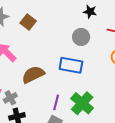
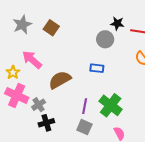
black star: (90, 12) -> (117, 23), moved
blue rectangle: (71, 65) -> (97, 68), size x0.6

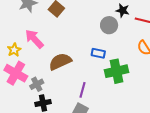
green cross: (111, 105) -> (117, 71), moved, turned 35

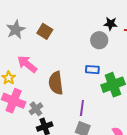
brown semicircle: (60, 62) -> (56, 83), turned -65

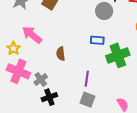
brown semicircle: (56, 83) -> (61, 54), size x0.6

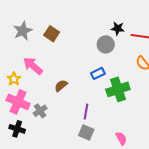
blue rectangle: (97, 40) -> (98, 73), turned -32
brown semicircle: (61, 54) -> (61, 86), turned 56
black cross: (49, 97) -> (17, 129), moved, turned 35

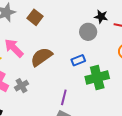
brown semicircle: (61, 86) -> (41, 57), moved, size x1.6
gray cross: (40, 111) -> (22, 86), moved

